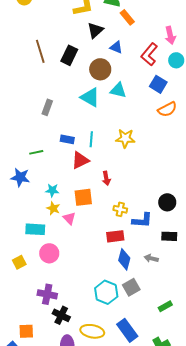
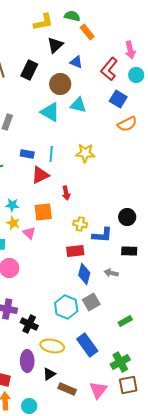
black cross: (61, 315) -> (29, 324), moved

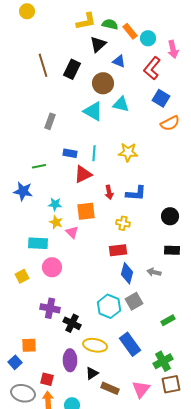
green semicircle: (72, 16) -> (110, 24), moved
cyan circle: (136, 75) -> (148, 38), moved
blue L-shape: (102, 235) -> (136, 193), moved

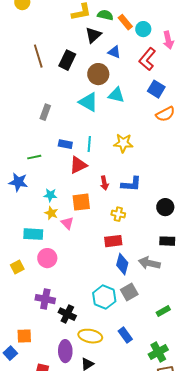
gray arrow: (154, 272) -> (149, 263), size x1.5
blue rectangle: (130, 344) -> (125, 335), size x0.7

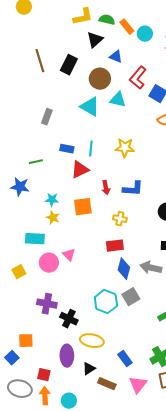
red L-shape: (147, 59) -> (138, 78), moved
pink triangle: (67, 223) -> (69, 255), moved
blue rectangle: (125, 335) -> (125, 359), moved

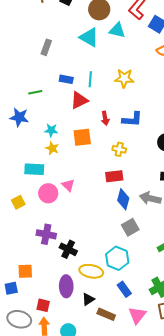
cyan hexagon: (106, 302) -> (117, 258), moved
blue square: (12, 358) -> (11, 288), turned 32

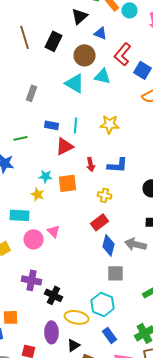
cyan star: (51, 130) -> (46, 176), moved
red rectangle: (114, 176) -> (100, 222), turned -30
gray square: (130, 227) -> (116, 273), turned 30

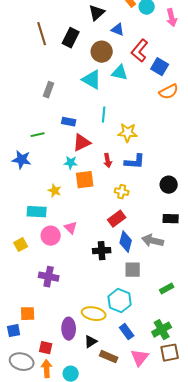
yellow star: (110, 124) -> (128, 133), moved
cyan line: (76, 125) -> (104, 115), moved
cyan star: (46, 176) -> (71, 163), moved
black cross: (54, 295) -> (102, 251), moved, turned -30

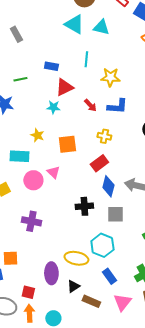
cyan triangle: (120, 73) -> (101, 27), moved
gray rectangle: (49, 90) -> (16, 34), moved, turned -49
red arrow: (108, 161) -> (90, 105), turned -32
orange square: (85, 180) -> (67, 144), moved
black cross: (102, 251) -> (84, 206), moved

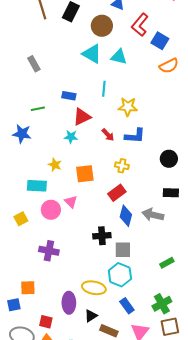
gray square: (115, 214) -> (123, 250), moved

